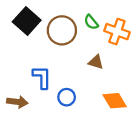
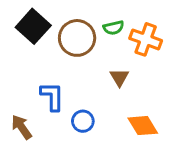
green semicircle: (91, 22) -> (114, 28), turned -63
brown triangle: (96, 62) -> (119, 77), turned 42
brown arrow: (17, 102) -> (22, 127), turned -132

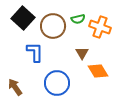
blue L-shape: (52, 96) -> (35, 52), moved
blue circle: (83, 121) -> (57, 83), size x1.6
orange diamond: (143, 126) -> (98, 71), moved

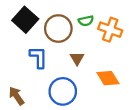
brown triangle: (82, 53) -> (77, 58), moved

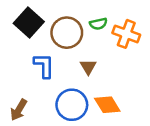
orange diamond: (108, 78) -> (107, 105), moved
brown arrow: (16, 96) -> (19, 110), turned -114

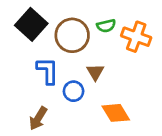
blue circle: (72, 105) -> (74, 91), moved, size x0.6
brown arrow: (19, 110) -> (38, 118), moved

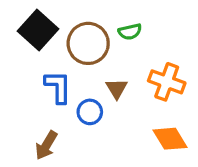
orange cross: (136, 37) -> (167, 82), moved
orange diamond: (116, 113) -> (170, 139), moved

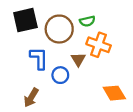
black square: (38, 30) -> (25, 20), turned 35
orange cross: (167, 82) -> (99, 45), moved

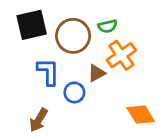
orange cross: (99, 45) -> (121, 55), turned 35
brown triangle: (78, 59) -> (96, 73), turned 32

